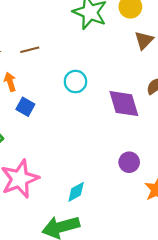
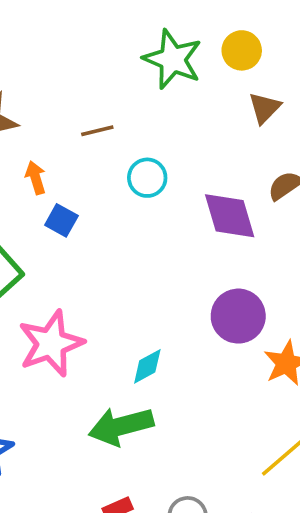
brown line: (30, 50) -> (97, 131), moved
purple circle: (129, 162) -> (238, 316), size x1.5

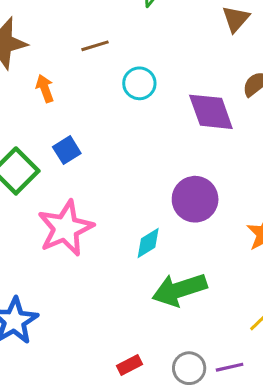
blue square: (61, 220) -> (67, 150), moved, turned 32
purple circle: (238, 316) -> (195, 199), moved
green arrow: (121, 426) -> (179, 290), moved

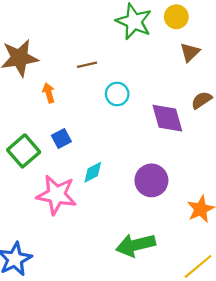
pink star: (65, 228) -> (56, 195), turned 30
cyan diamond: (148, 243) -> (93, 172), moved

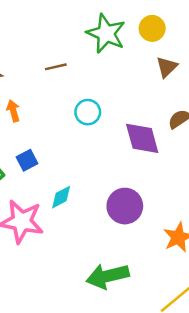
brown line: (87, 65) -> (56, 67), moved

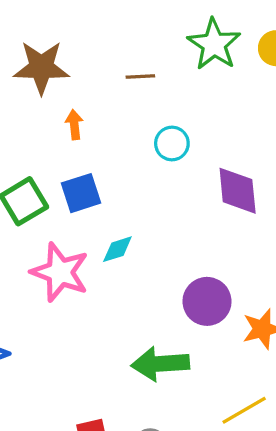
blue square: (27, 160) -> (81, 193), size x1.4
purple circle: (125, 206) -> (207, 301), moved

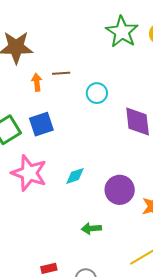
brown line: (140, 77) -> (61, 73), moved
cyan diamond: (117, 249) -> (75, 176), moved
green arrow: (160, 364) -> (91, 228), size x0.6

